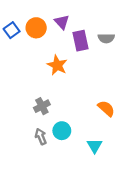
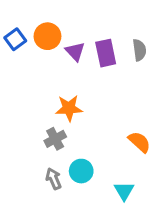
purple triangle: (62, 22) -> (75, 52), moved
gray semicircle: (106, 38) -> (139, 50), turned -98
orange star: (57, 65) -> (69, 108), moved, turned -30

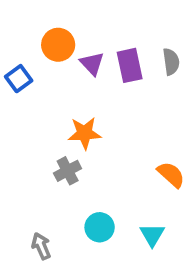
blue square: (15, 39) -> (19, 79), moved
cyan circle: (81, 171) -> (100, 227), moved
gray arrow: (54, 179) -> (41, 246), moved

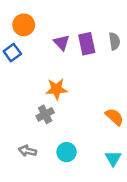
orange circle: (58, 45) -> (24, 25), moved
cyan triangle: (152, 235) -> (113, 158), moved
gray arrow: (41, 246) -> (27, 151), moved, turned -54

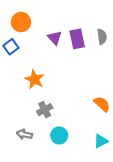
orange star: (56, 89) -> (34, 79), moved, turned 30
gray cross: (45, 114) -> (45, 110), moved
cyan triangle: (113, 158) -> (101, 141), turned 32

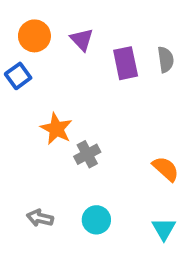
purple triangle: (55, 38) -> (82, 40), moved
gray cross: (45, 110) -> (87, 154), moved
cyan triangle: (101, 141) -> (164, 229), turned -32

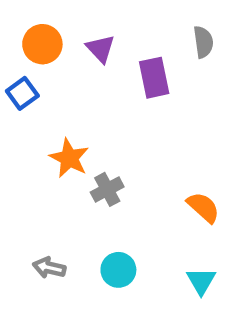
gray semicircle: (166, 60) -> (203, 42), moved

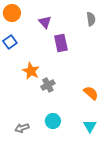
orange circle: (42, 44) -> (12, 13), moved
purple rectangle: (154, 78) -> (61, 43), moved
gray arrow: (49, 268) -> (22, 128), moved, turned -32

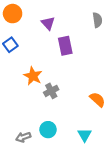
cyan circle: (53, 121) -> (48, 130), moved
cyan triangle: (90, 126) -> (85, 135), moved

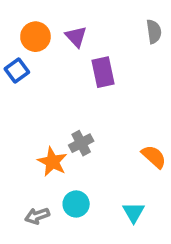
orange circle: (13, 14) -> (35, 37), moved
orange star: (33, 76) -> (52, 162), moved

